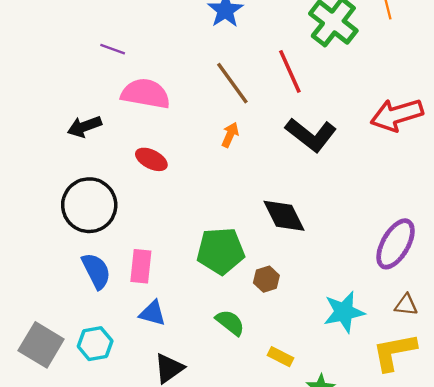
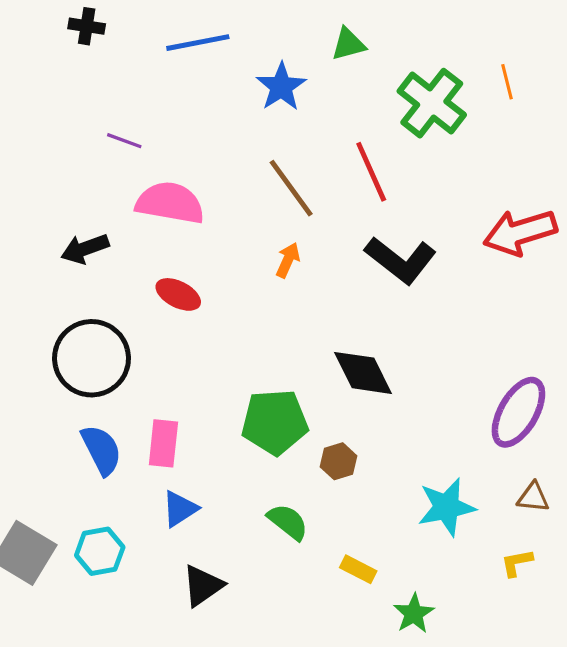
blue triangle: (153, 313) -> (180, 509), turned -48
yellow L-shape: (394, 352) -> (517, 563), size x0.5

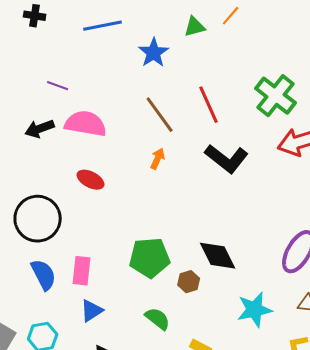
orange line: (507, 82) -> (231, 16), moved, turned 55
green cross: (432, 103) -> (276, 96), moved
black arrow: (85, 249) -> (40, 129), moved
black diamond: (363, 373) -> (218, 256), moved

